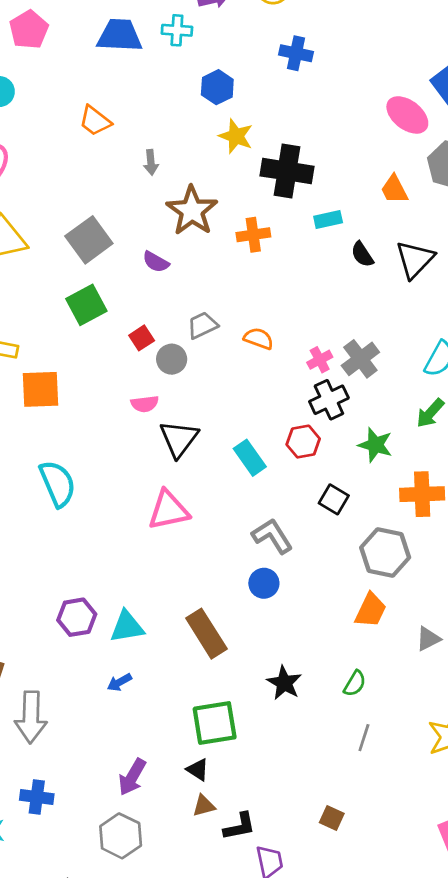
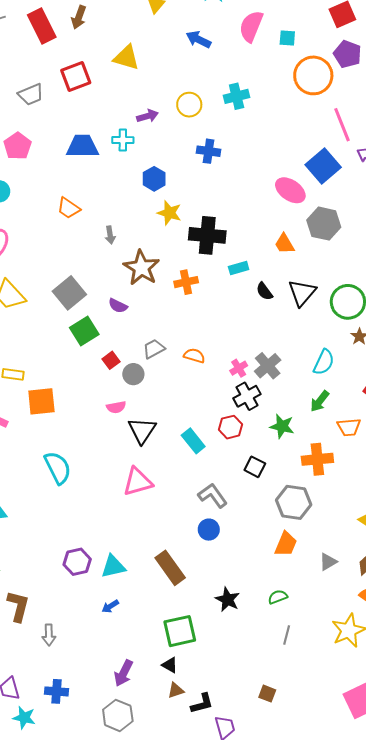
green square: (86, 305) -> (84, 331), moved
green semicircle: (355, 683) -> (278, 597), turned -138
gray arrow: (31, 717) -> (49, 635), size x0.6

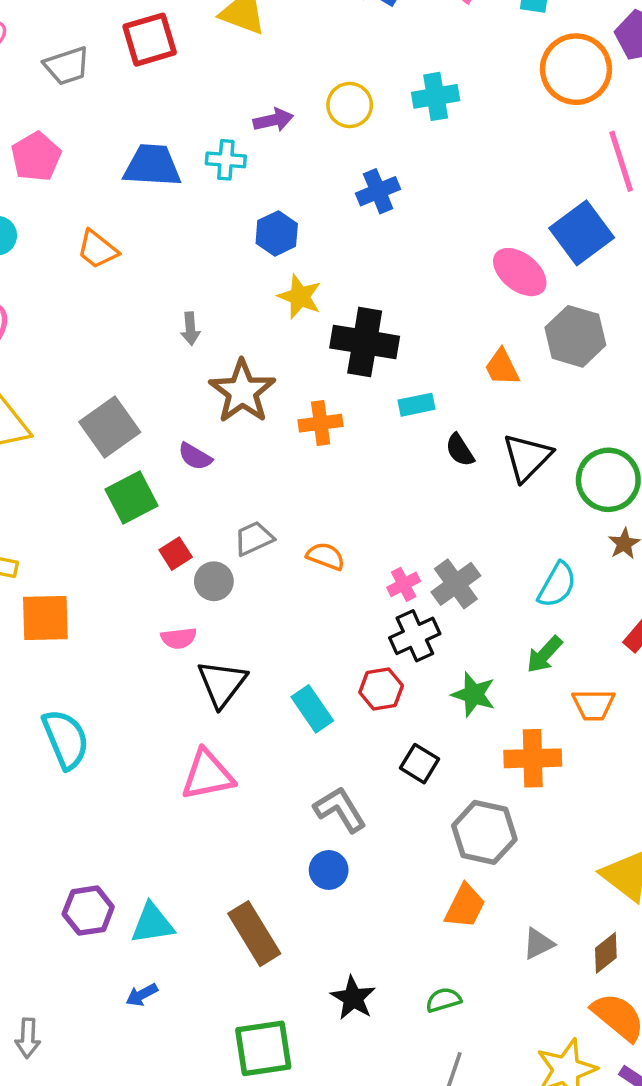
blue cross: (209, 151) -> (378, 191), turned -35
orange trapezoid: (69, 208) -> (98, 249), moved

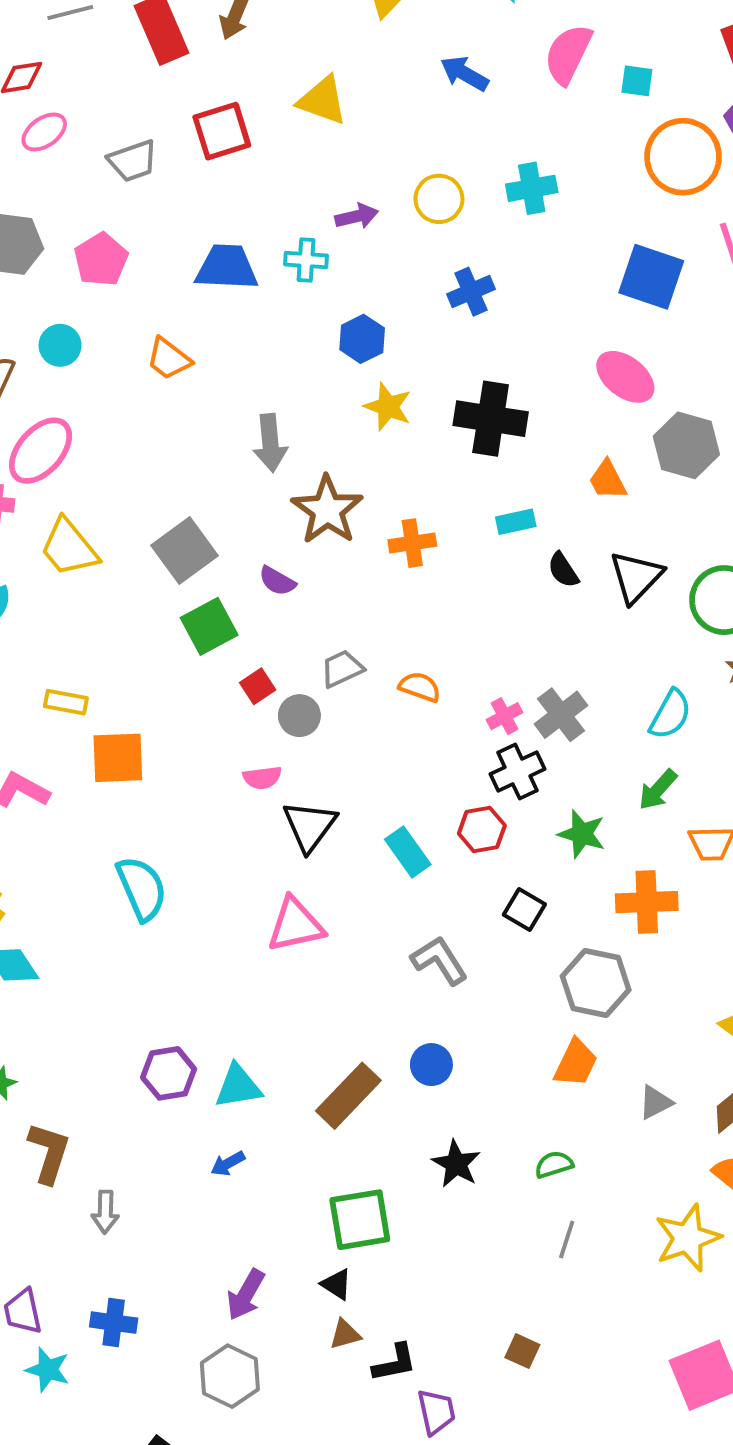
blue square: (582, 233) -> (651, 277), moved, turned -34
gray arrow: (190, 329) -> (270, 443), size x1.6
black cross: (365, 342) -> (491, 419), moved
blue circle: (329, 870) -> (431, 1065), moved
brown rectangle: (254, 934) -> (348, 1096), turned 76

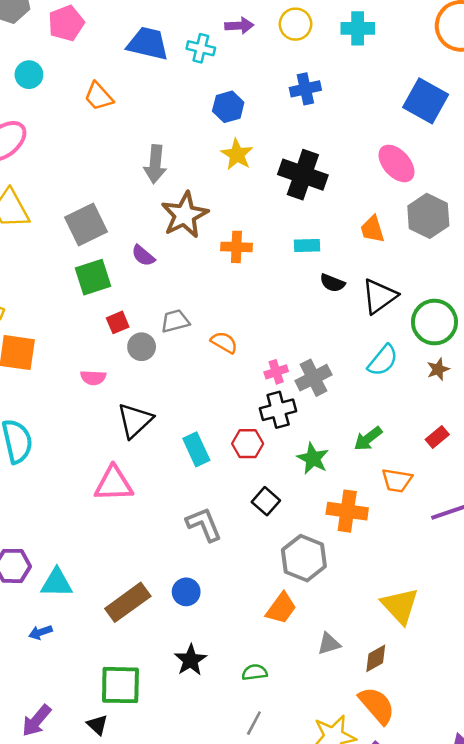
black semicircle: (563, 570) -> (332, 283), turned -45
cyan semicircle: (670, 714) -> (383, 360), moved
pink semicircle: (262, 778) -> (93, 378), moved

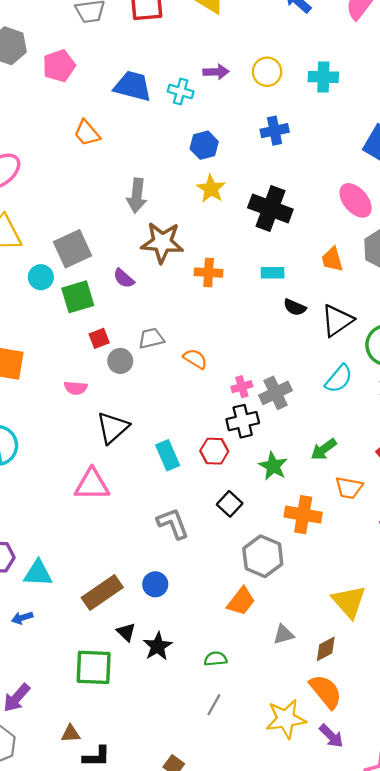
cyan circle: (29, 75) -> (41, 277), moved
brown star: (185, 215) -> (162, 242), turned 30
black triangle: (97, 725) -> (126, 632), moved

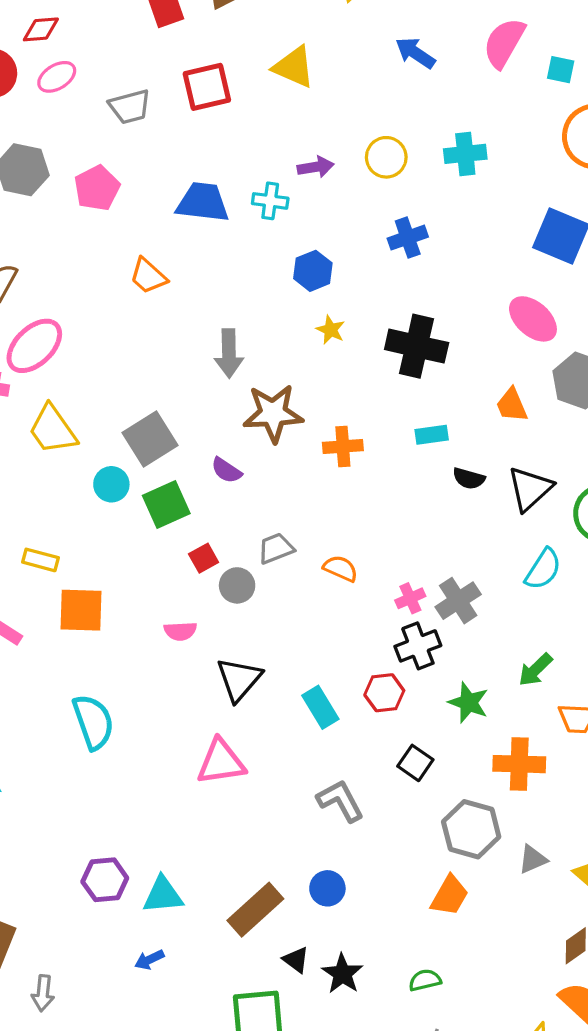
yellow star: (211, 189) -> (331, 330), size x0.7
gray triangle: (284, 634) -> (533, 859), moved

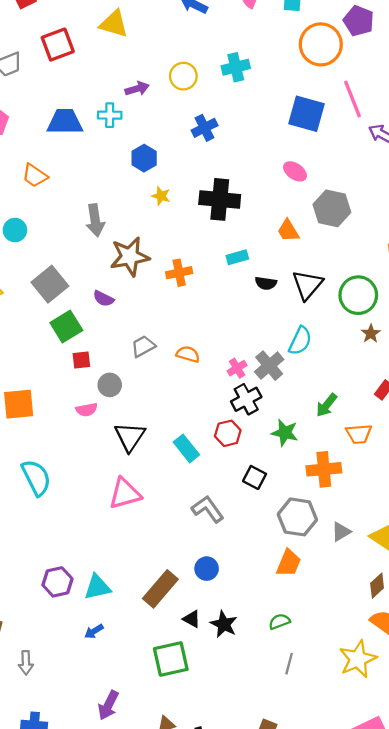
pink ellipse: (533, 319) -> (295, 171), size x0.7
cyan circle: (111, 484) -> (15, 230), moved
red square: (204, 558) -> (81, 360), moved, turned 30
cyan semicircle: (543, 569) -> (300, 341), moved
gray circle: (237, 585) -> (110, 385), moved

